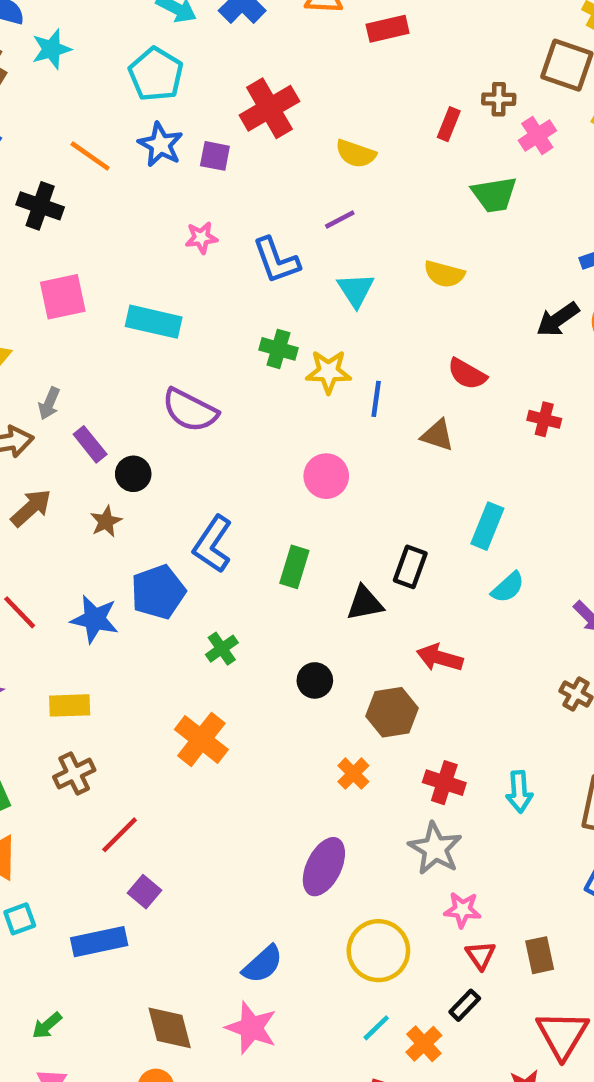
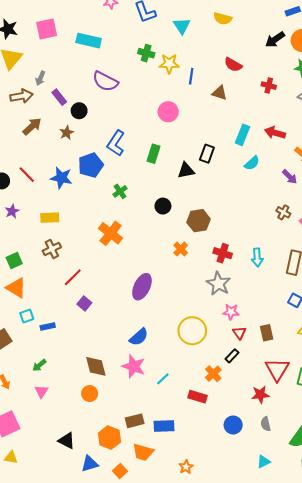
red arrow: (440, 658) -> (275, 133), moved
purple ellipse: (324, 867) -> (142, 287), moved
blue rectangle: (99, 942) -> (48, 327), moved, size x0.6
cyan line: (376, 1028) -> (163, 379), moved

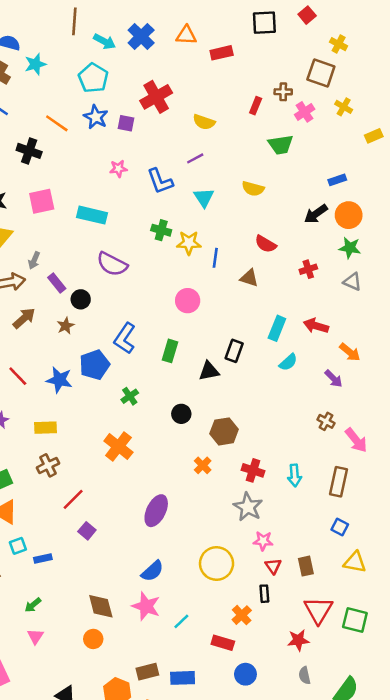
red cross: (269, 86) -> (308, 269), turned -32
black rectangle: (232, 356) -> (264, 594), turned -48
blue circle: (233, 425) -> (245, 674), moved

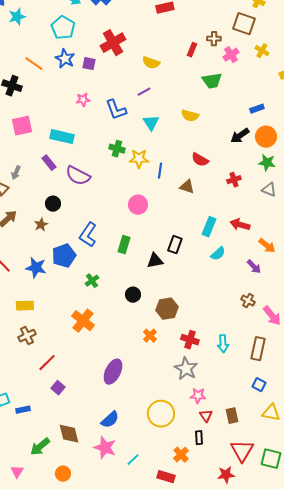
purple rectangle: (57, 283) -> (49, 163), moved
green arrow: (33, 605) -> (40, 447), moved, size x1.5
brown diamond: (101, 606) -> (69, 434), moved

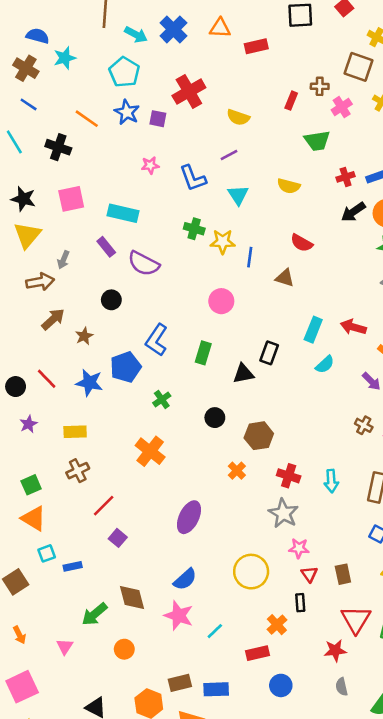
red cross: (234, 180) -> (346, 177), moved
brown star: (41, 225) -> (84, 336), moved
red rectangle: (166, 477) -> (258, 653), turned -30

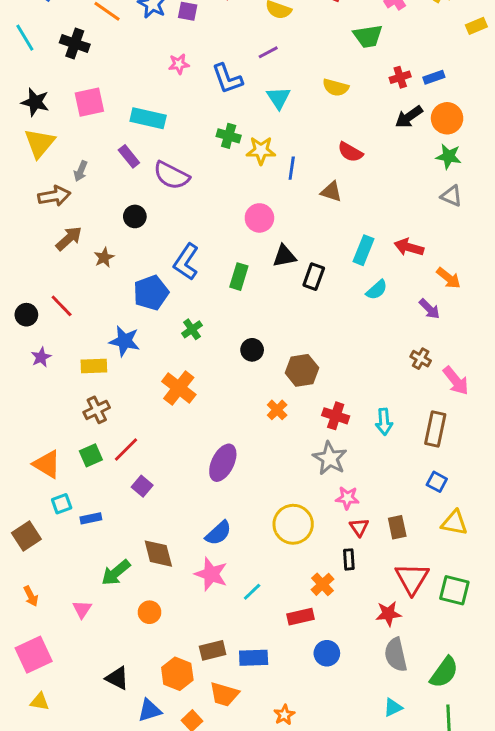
black triangle: (243, 374) -> (284, 256), moved
blue star: (89, 383) -> (125, 341), moved
green square: (31, 485) -> (91, 455), moved
gray semicircle: (342, 687) -> (396, 655), size x1.6

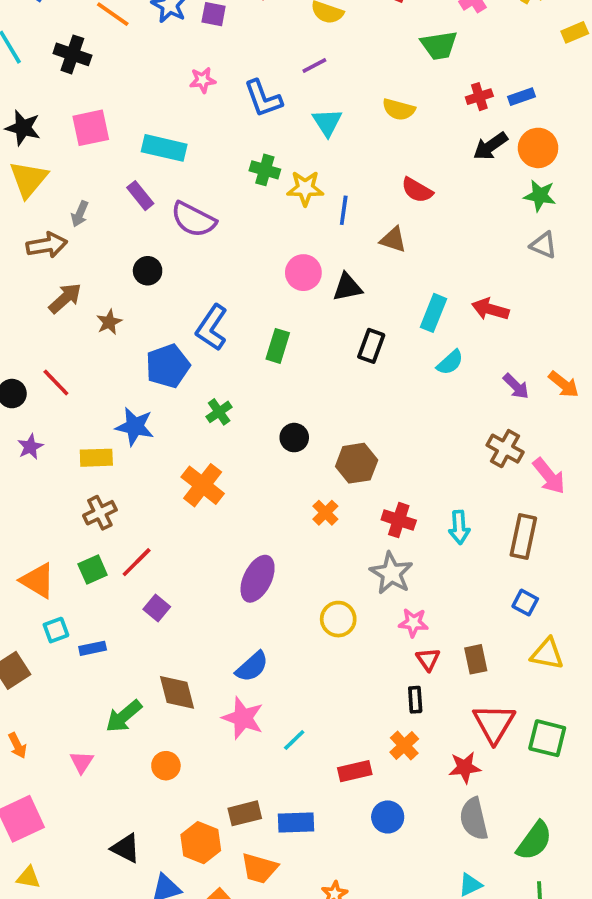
black triangle: (284, 256) -> (347, 287), moved
orange arrow: (449, 278) -> (564, 384), moved
brown cross: (421, 359) -> (505, 449), size x1.4
yellow circle: (293, 524) -> (338, 619), moved, size x0.7
orange cross: (322, 584) -> (404, 745), moved

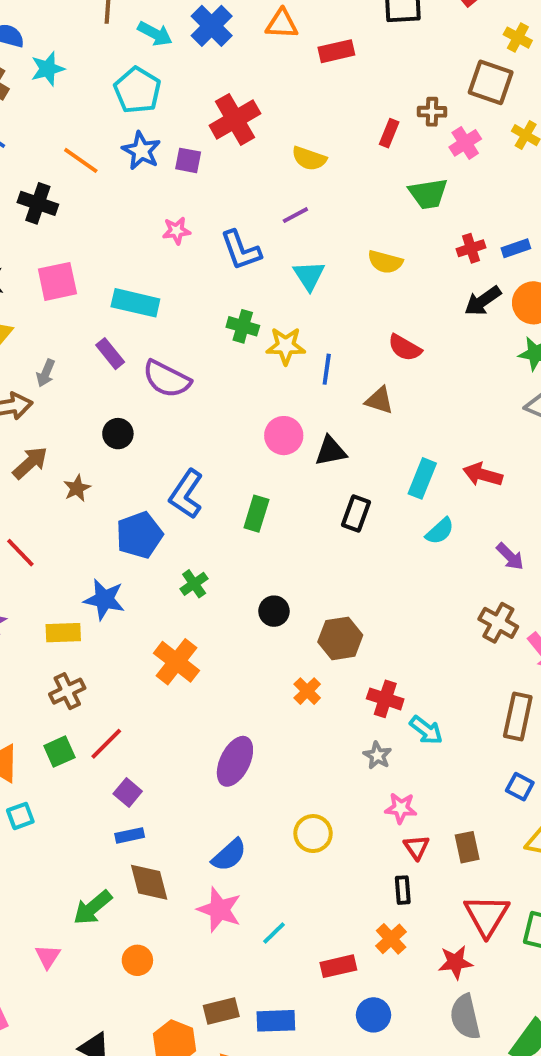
cyan arrow: (459, 527) -> (426, 730), moved, turned -48
gray star: (391, 573) -> (377, 755), size x0.6
yellow circle: (338, 619) -> (313, 834), moved
blue rectangle: (93, 648) -> (130, 835), moved

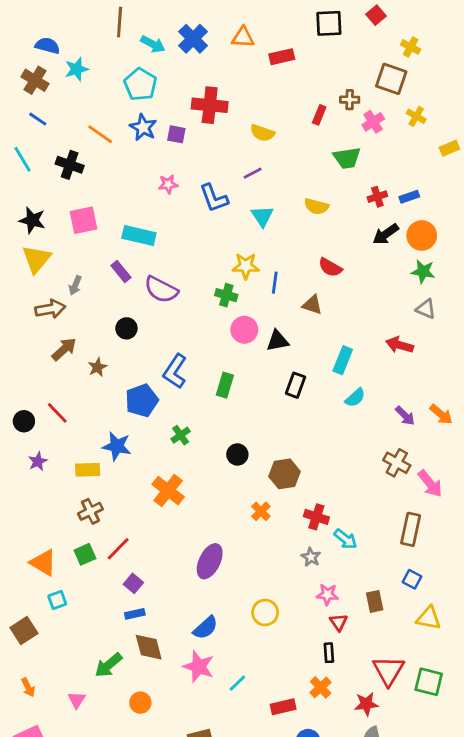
red cross: (235, 119) -> (210, 105), turned 36
green cross: (243, 326) -> (226, 295), moved
red arrow: (483, 475) -> (400, 345), moved
brown rectangle: (467, 847) -> (375, 601), moved

